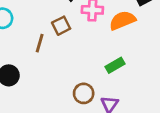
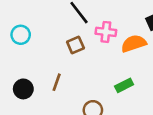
brown line: (40, 43) -> (57, 82), moved

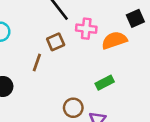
brown line: (57, 82) -> (37, 63), moved

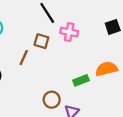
orange semicircle: (114, 40) -> (106, 69), moved
brown square: (56, 42) -> (41, 41), turned 35

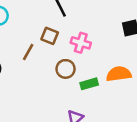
pink cross: (69, 32) -> (81, 43), moved
brown circle: (52, 100) -> (66, 69), moved

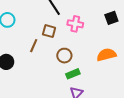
pink cross: (81, 43) -> (75, 24), moved
green rectangle: (89, 84) -> (73, 74), moved

